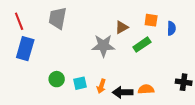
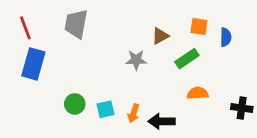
gray star: (103, 46) -> (136, 60), size x0.7
orange semicircle: (146, 89) -> (198, 93), moved

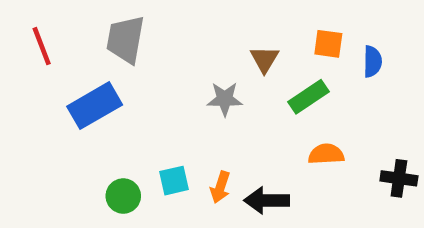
brown triangle: (160, 36) -> (264, 59), turned -30
blue rectangle: (33, 64) -> (95, 106), moved, turned 44
green circle: (75, 104) -> (123, 196), moved

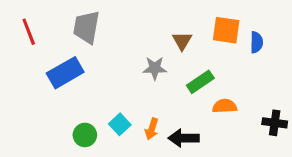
orange square: (328, 44) -> (226, 30), size x1.4
green rectangle: (308, 97) -> (200, 82), moved
cyan square: (174, 181) -> (120, 124), turned -30

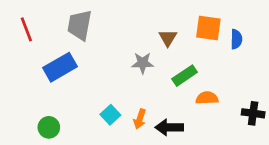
green circle: (85, 135) -> (49, 127), moved

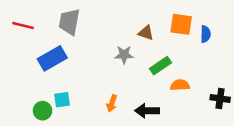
red line: (26, 29) -> (23, 26), turned -55
brown triangle: (168, 38) -> (146, 33), turned -42
cyan square: (110, 115) -> (62, 100), moved, turned 35
orange arrow: (140, 119) -> (112, 103), moved

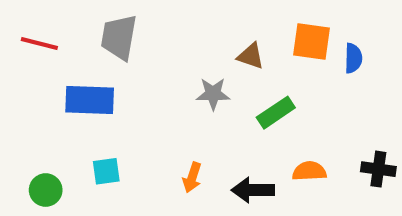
blue rectangle: (52, 58) -> (90, 100), turned 32
orange semicircle: (180, 85) -> (309, 171), moved
green circle: (43, 111) -> (46, 190), moved

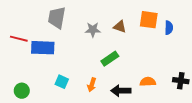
red line: (39, 44) -> (19, 39), moved
gray star: (213, 94) -> (93, 30), moved
green rectangle: (276, 113) -> (110, 59), moved
cyan square: (106, 171) -> (62, 82), moved, turned 32

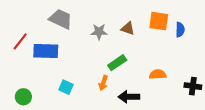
gray trapezoid: (57, 18) -> (61, 19), turned 105
red line: (19, 39) -> (20, 41), turned -66
orange semicircle: (148, 82) -> (158, 74), moved
orange arrow: (92, 85) -> (103, 83), moved

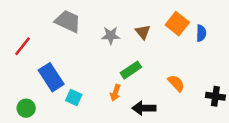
orange square: (159, 21) -> (177, 24), turned 30
brown triangle: (128, 29) -> (143, 32), turned 32
blue rectangle: (46, 51) -> (51, 77), moved, turned 55
orange semicircle: (158, 74) -> (176, 83), turned 49

